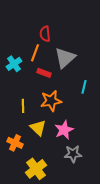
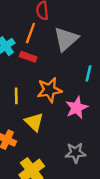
red rectangle: (44, 73) -> (28, 57), moved
pink star: (64, 130) -> (77, 108), moved

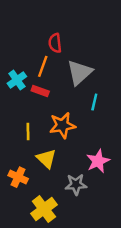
cyan line: (88, 73) -> (94, 102), moved
pink star: (77, 108) -> (98, 161), moved
gray star: (75, 153) -> (76, 184), moved

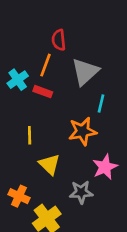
orange star: (62, 125) -> (82, 131), moved
orange cross: (18, 177) -> (19, 196), moved

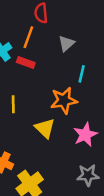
gray triangle: (85, 72) -> (66, 44), size x0.6
yellow triangle: (49, 164) -> (45, 128), moved
gray star: (81, 192) -> (88, 175), moved

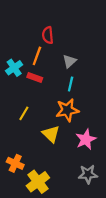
cyan line: (82, 74) -> (71, 84), moved
yellow line: (13, 104) -> (24, 113), turned 32

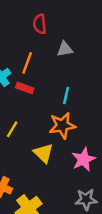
red semicircle: (48, 35) -> (40, 24), moved
gray triangle: (69, 61) -> (65, 49), moved, turned 32

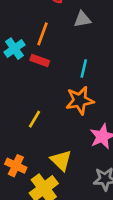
yellow line: (12, 129) -> (34, 119), moved
yellow triangle: (43, 153) -> (61, 160), moved

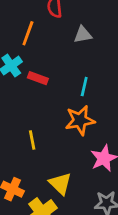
orange line: (42, 34) -> (28, 33), moved
yellow line: (34, 119) -> (32, 140), turned -42

